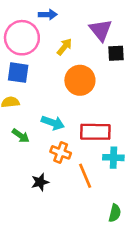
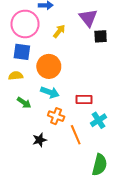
orange circle: (80, 80) -> (49, 66), moved
red rectangle: (95, 132) -> (84, 100), size x0.7
cyan cross: (113, 158) -> (99, 120), turned -35
green semicircle: (115, 213) -> (100, 165), size x1.5

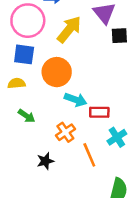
yellow arrow: (59, 31) -> (69, 29), size x1.6
cyan arrow: (50, 92) -> (75, 100), moved
orange cross: (56, 116) -> (65, 132), turned 35

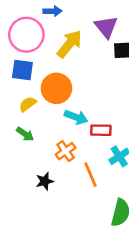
yellow semicircle: (17, 83) -> (28, 104), moved, turned -30

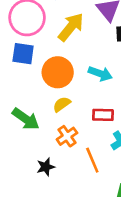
yellow semicircle: (28, 104) -> (62, 104), moved
cyan arrow: (76, 117) -> (100, 74), moved
green arrow: (25, 134) -> (26, 119), size x1.5

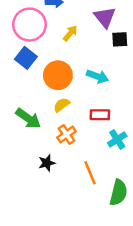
yellow arrow: (71, 27) -> (70, 33), size x0.6
blue square: (23, 54) -> (26, 58), turned 30
orange line: (92, 160) -> (90, 173), moved

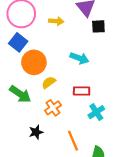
yellow arrow: (70, 33) -> (56, 21), turned 56
orange circle: (58, 75) -> (34, 62), moved

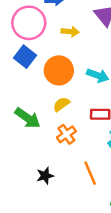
orange circle: (34, 62) -> (59, 70), moved
black star: (36, 132) -> (45, 176), moved

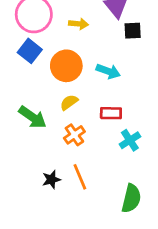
orange line: (90, 173) -> (80, 177), moved

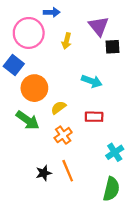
yellow arrow: (78, 24) -> (67, 41), turned 98
blue square: (30, 51) -> (14, 65), moved
orange circle: (66, 66) -> (34, 88), moved
cyan cross: (130, 140) -> (115, 152), moved

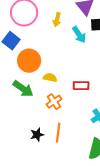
cyan arrow: (92, 81) -> (79, 35), moved, turned 36
yellow semicircle: (59, 108) -> (50, 78), turned 48
orange line: (68, 171) -> (58, 133), turned 30

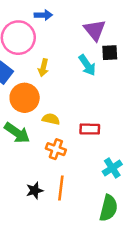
yellow arrow: (57, 20) -> (43, 68), moved
orange cross: (54, 102) -> (56, 149), turned -35

